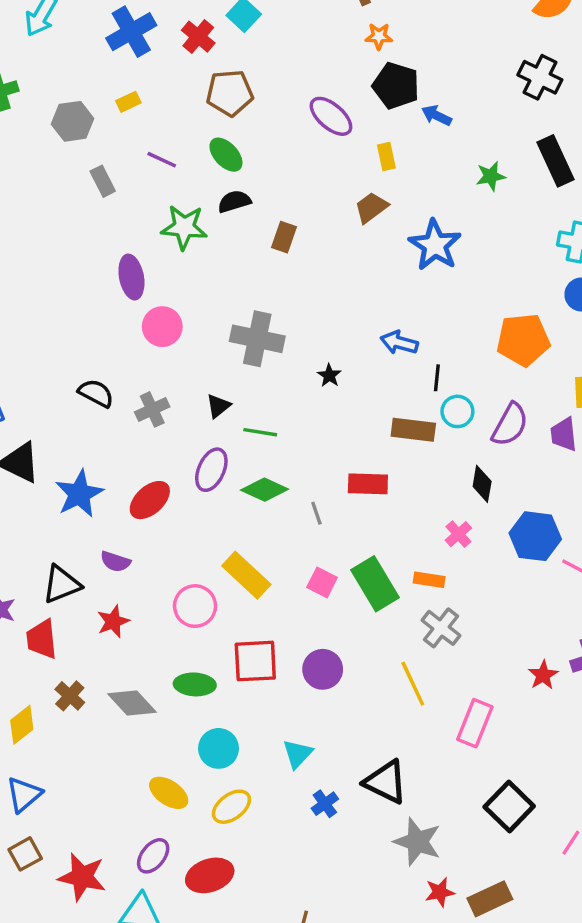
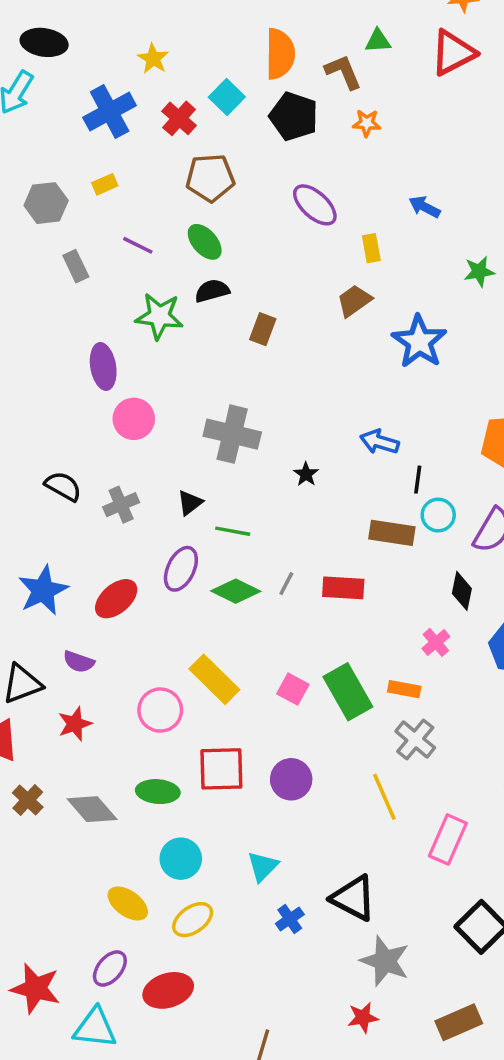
black pentagon: (396, 86) -> (294, 116), moved
gray line: (316, 513) -> (286, 584), moved, turned 45
red star: (440, 892) -> (363, 1017), moved

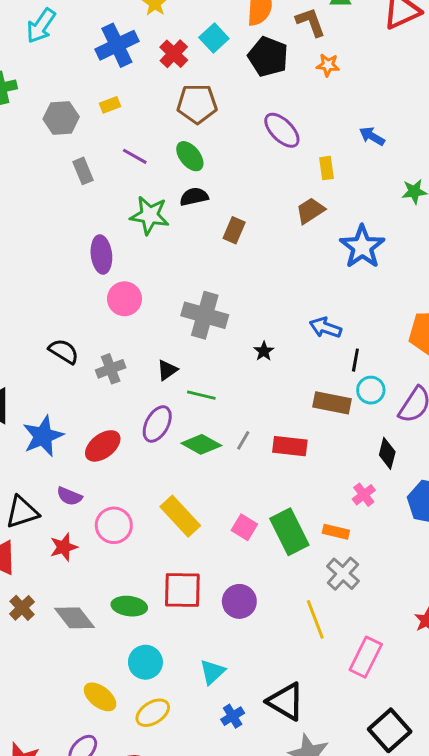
pink circle: (160, 710) -> (114, 525), moved

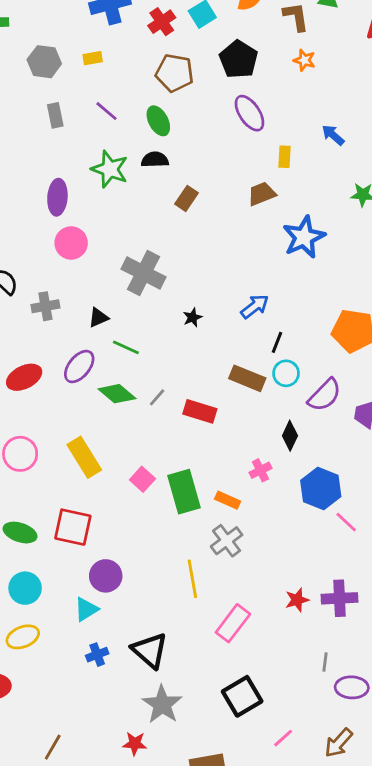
black pentagon: (268, 57) -> (239, 59), moved
blue arrow: (325, 328) -> (255, 306), turned 112
purple circle: (239, 601) -> (106, 576), moved

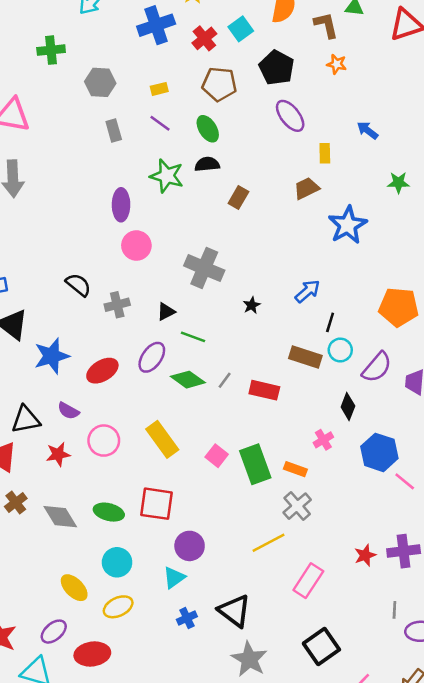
yellow rectangle: (93, 58) -> (159, 89), moved
yellow line: (192, 579) -> (268, 543), turned 76

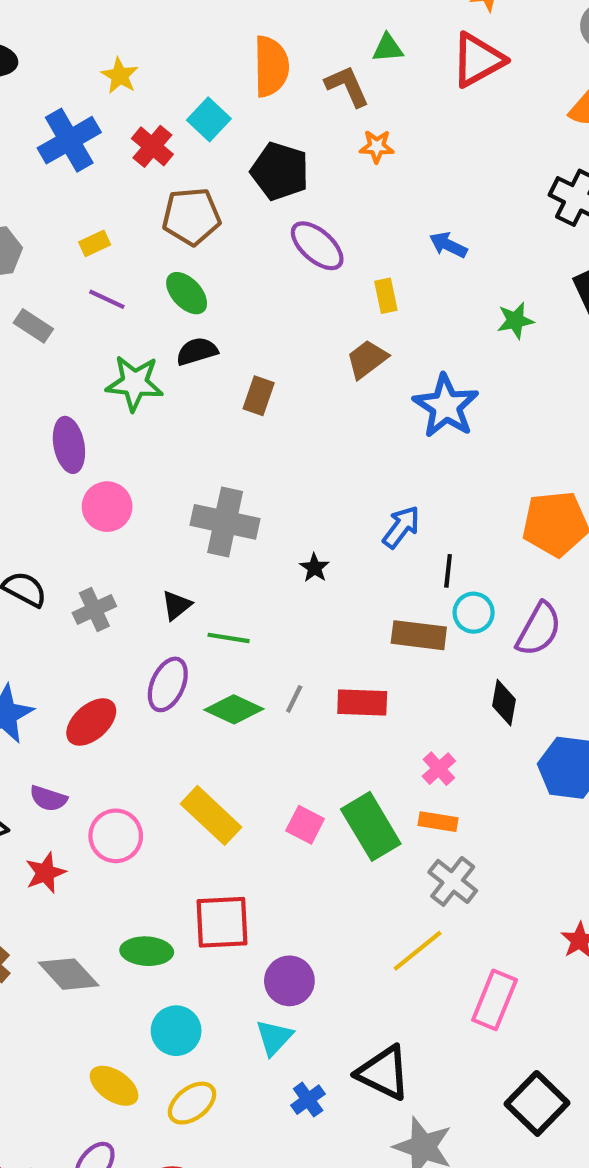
gray rectangle: (114, 131) -> (33, 326), turned -30
pink cross: (323, 440) -> (439, 769), moved

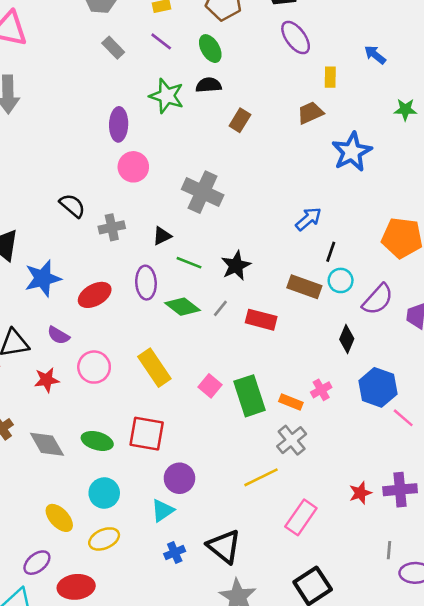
black star: (314, 568) -> (236, 266), moved, size x1.6
purple ellipse: (168, 684) -> (146, 283), turned -40
pink cross: (439, 769) -> (321, 390), moved

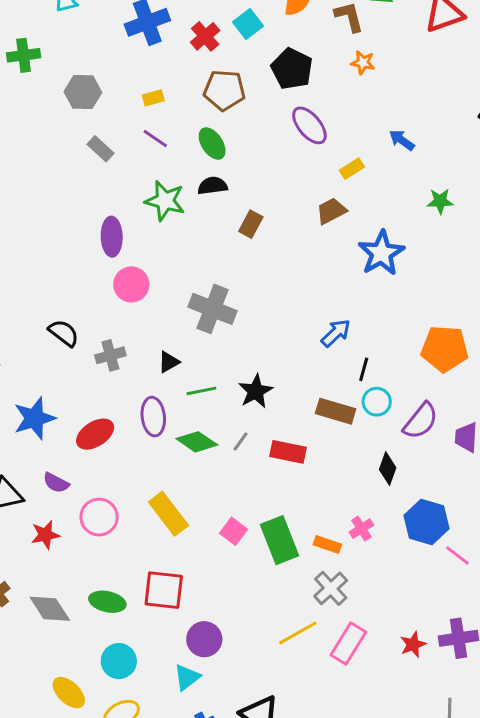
yellow rectangle: (330, 77) -> (352, 169), turned 60
green line: (189, 263) -> (201, 391), turned -30
pink rectangle: (301, 517) -> (348, 644), moved

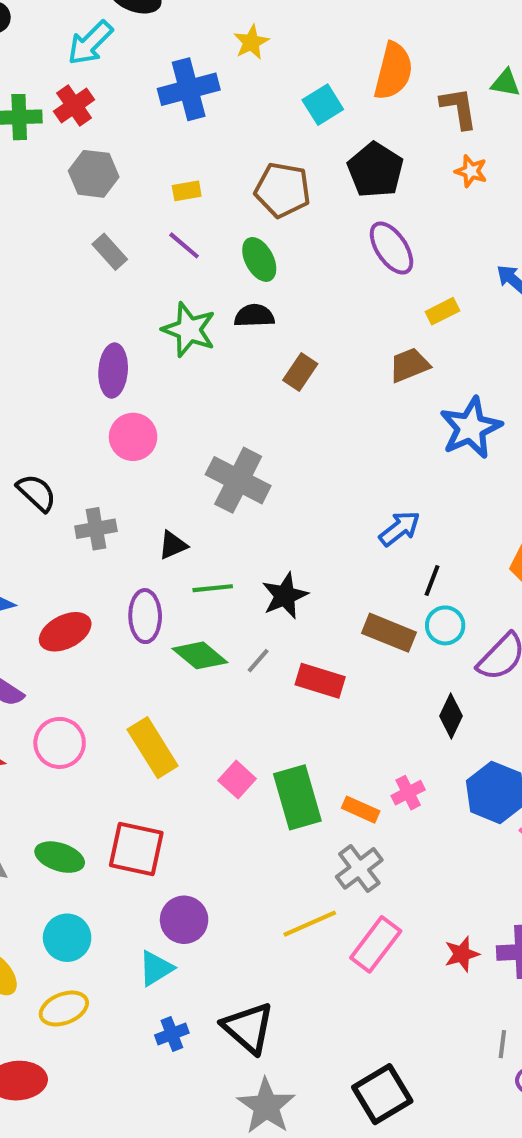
red cross: (205, 36) -> (74, 106), moved

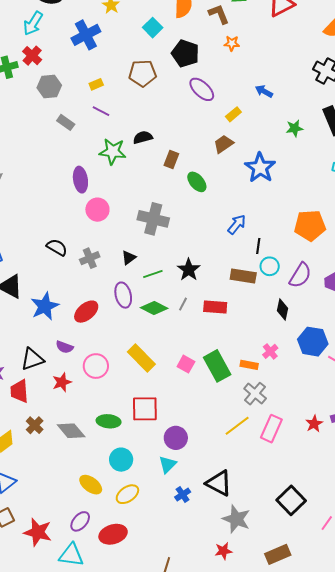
green ellipse: (259, 259) -> (197, 182), moved

